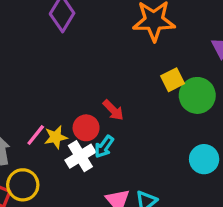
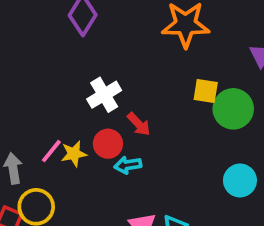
yellow square: (173, 80) -> (206, 91), turned 35
cyan arrow: (104, 147) -> (128, 165), turned 45
white cross: (80, 156) -> (104, 95), moved

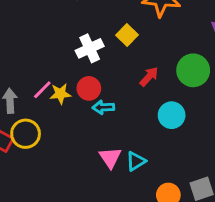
yellow square: (206, 91) -> (127, 35), moved, turned 30
red arrow: (139, 124) -> (149, 77), moved, turned -100
cyan circle: (240, 180) -> (172, 115), moved

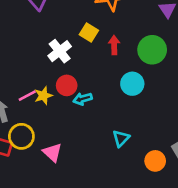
red arrow: (149, 77) -> (114, 45), moved, turned -30
pink line: (42, 90) -> (27, 96), turned 30
cyan circle: (172, 115) -> (132, 84), moved
pink triangle: (110, 158) -> (52, 152), moved

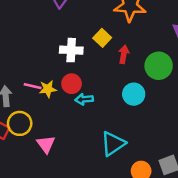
white cross: (60, 51) -> (71, 50), turned 30
pink line: (27, 96) -> (33, 86), turned 30
cyan triangle: (121, 138) -> (113, 144), size x1.5

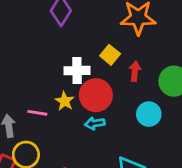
red circle: (72, 84) -> (96, 95), moved, size x1.5
yellow star: (48, 89) -> (65, 101), moved, turned -30

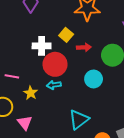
red arrow: (135, 71) -> (84, 47), turned 80
yellow star: (65, 101) -> (31, 93), moved

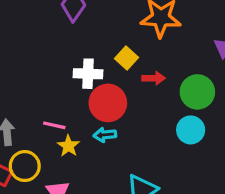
pink line: (12, 76) -> (54, 125), moved
cyan circle: (94, 79) -> (191, 130), moved

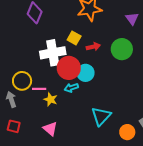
white cross: (88, 74) -> (53, 53), size x1.4
cyan circle: (191, 130) -> (86, 73), moved
yellow circle: (25, 166) -> (22, 81), moved

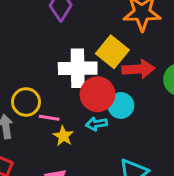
yellow square: (74, 38) -> (112, 52), size x1.5
red arrow: (93, 47) -> (138, 69), size x1.5

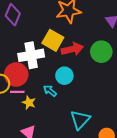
red circle: (97, 94) -> (16, 75), moved
cyan arrow: (96, 124) -> (50, 91), turned 56

